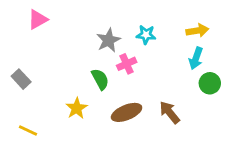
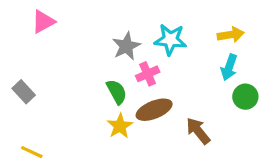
cyan star: (146, 35) -> (170, 40), size x1.4
yellow star: (77, 108) -> (120, 126), moved
brown ellipse: (127, 112) -> (154, 110), moved

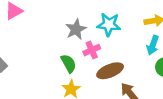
brown ellipse: (154, 110) -> (110, 71), moved

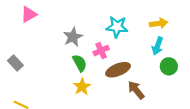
gray star: (76, 29) -> (73, 37), moved

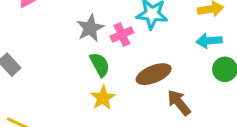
cyan arrow: (158, 46) -> (209, 41), turned 66
pink cross: (101, 51) -> (122, 34), moved

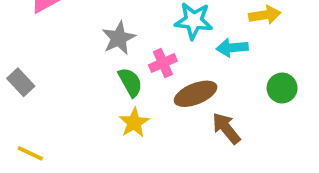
pink cross: (122, 34) -> (163, 63), moved
cyan arrow: (209, 41) -> (232, 48), moved

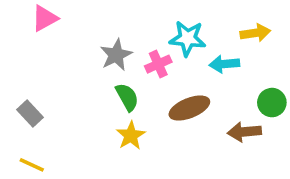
pink cross: (163, 63) -> (158, 64), moved
gray rectangle: (21, 82) -> (30, 114), moved
brown arrow: (226, 128) -> (244, 132), moved, turned -56

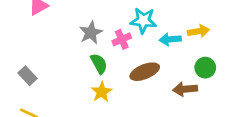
yellow arrow: (255, 33) -> (199, 31), moved

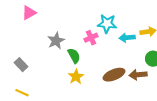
gray star: (91, 33) -> (56, 41), moved
brown ellipse: (145, 72) -> (114, 75), moved

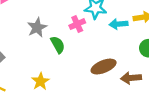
brown arrow: (138, 75) -> (131, 78), moved
yellow star: (76, 77) -> (40, 81), moved

